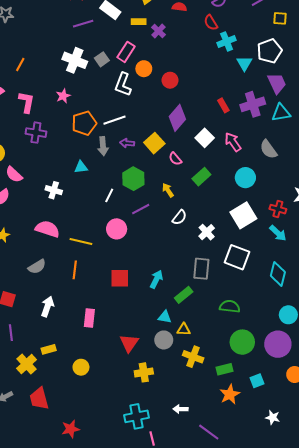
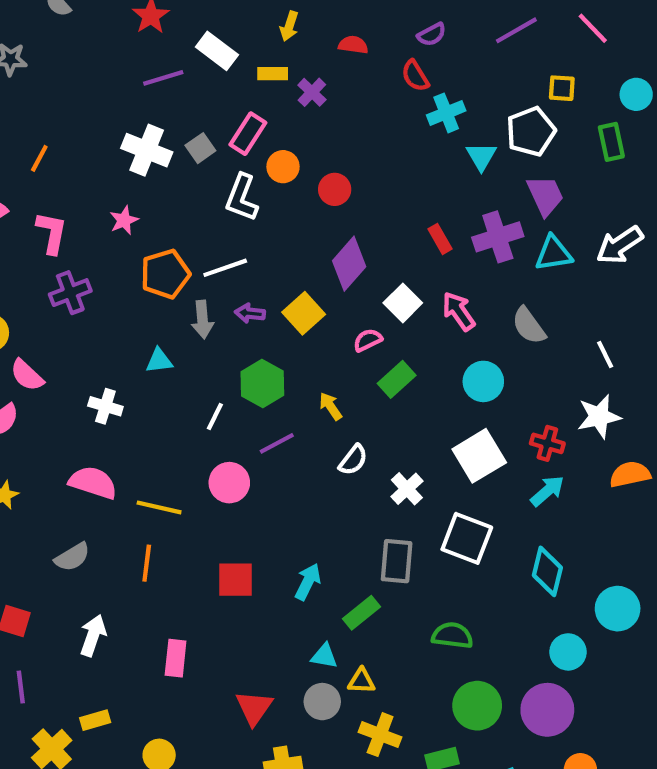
yellow square: (280, 18) -> (562, 88), moved
purple cross: (36, 133) -> (70, 293), turned -30
pink semicircle: (175, 159) -> (368, 340), moved, turned 104
cyan arrow: (278, 233) -> (547, 491), turned -84

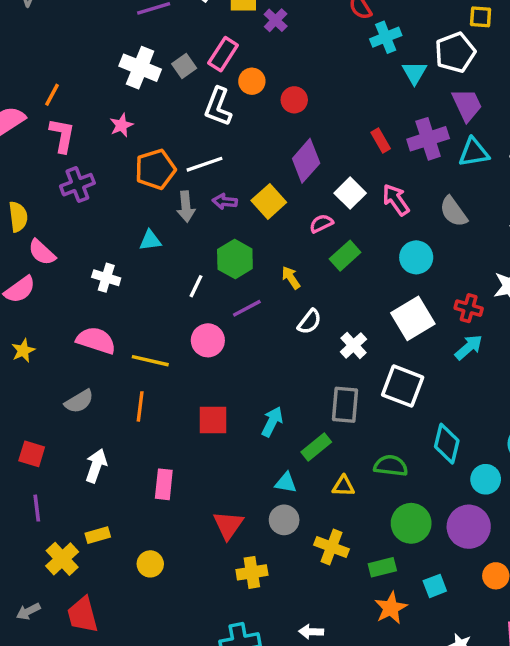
orange line: (39, 158) -> (52, 95), moved
cyan diamond: (547, 571) -> (447, 444), moved
yellow triangle: (361, 681) -> (343, 486), moved

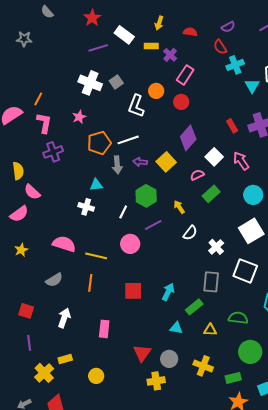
pink rectangle: (223, 54) -> (185, 75), moved
white cross: (106, 278) -> (86, 207), moved
gray circle: (284, 520) -> (169, 359), moved

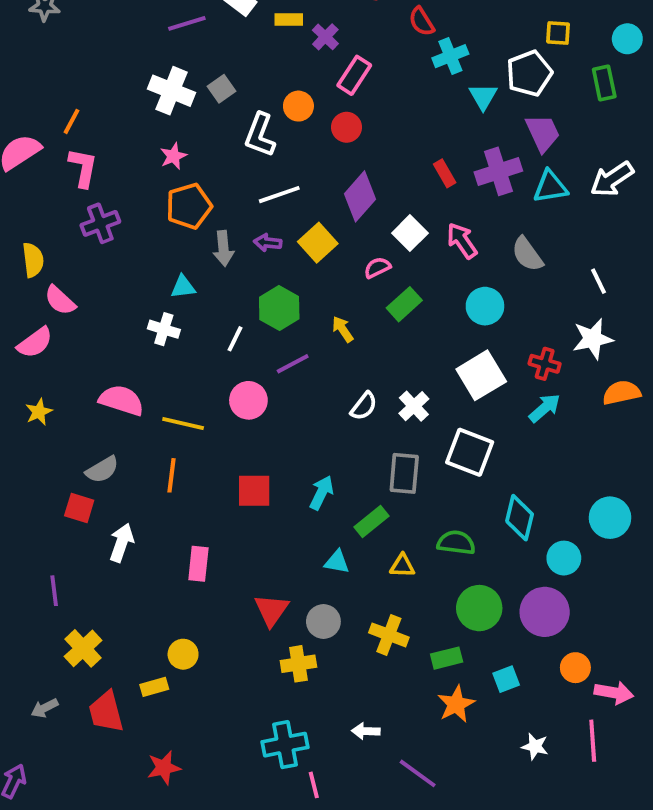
pink star: (79, 117) -> (173, 156), moved
white line: (128, 140) -> (279, 195), moved
white semicircle: (190, 233) -> (364, 406), moved
red square: (26, 311) -> (79, 508), moved
yellow rectangle: (65, 359) -> (154, 687), moved

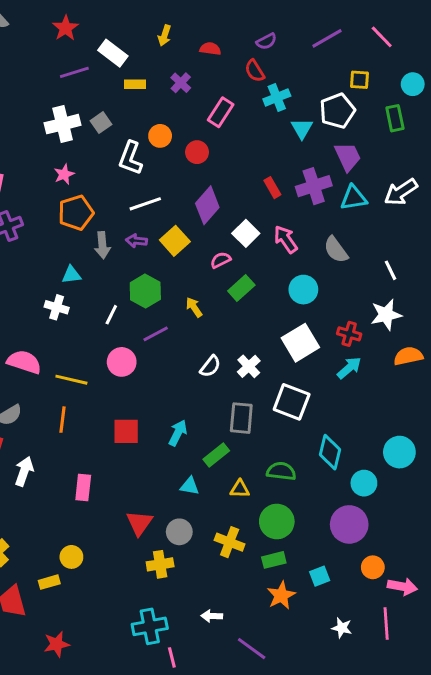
yellow rectangle: (289, 20) -> (135, 84), moved
pink rectangle: (354, 75) -> (221, 112), moved
white cross: (172, 91) -> (63, 124), turned -36
green circle: (479, 608) -> (277, 521), moved

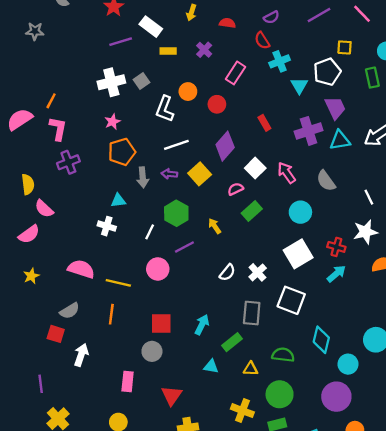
red rectangle: (272, 188) -> (264, 123), moved
pink rectangle: (83, 488) -> (128, 382), moved
gray circle: (179, 532) -> (152, 351), moved

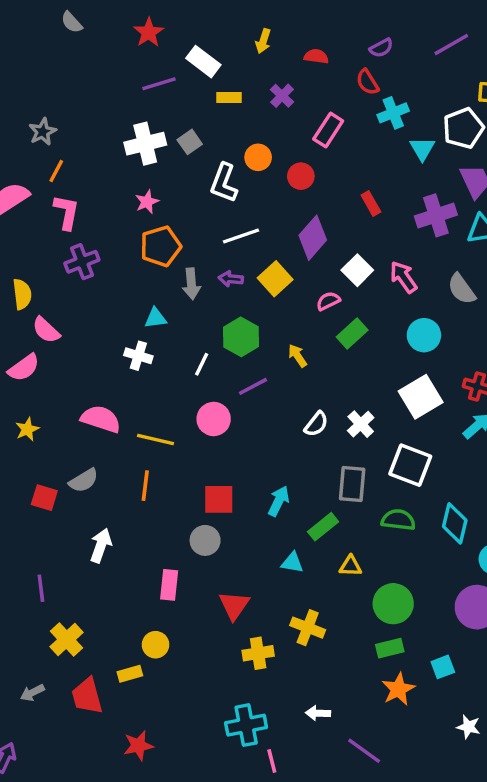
gray star: (35, 31) -> (43, 132), moved, turned -30
red square: (56, 334) -> (44, 498), moved
green semicircle: (283, 355) -> (398, 520), moved
yellow cross: (242, 411) -> (308, 628), moved

